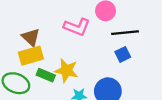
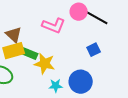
black line: (125, 33) -> (97, 18), moved, turned 35
green rectangle: (46, 75) -> (30, 54), moved

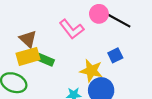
pink L-shape: (54, 26) -> (72, 29), turned 30
yellow star: (45, 64) -> (91, 71), moved

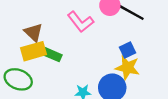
yellow star: (91, 71) -> (128, 68), moved

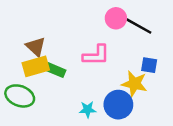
pink L-shape: (80, 22) -> (96, 55), moved, turned -52
blue square: (128, 50) -> (149, 65), moved, turned 35

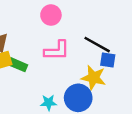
pink circle: (116, 18) -> (51, 15), moved
black line: (138, 26) -> (97, 45), moved

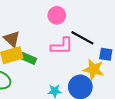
black line: (97, 45) -> (82, 38), moved

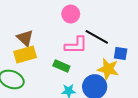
green rectangle: (28, 58) -> (61, 66), moved

